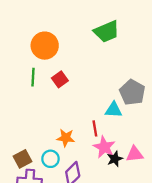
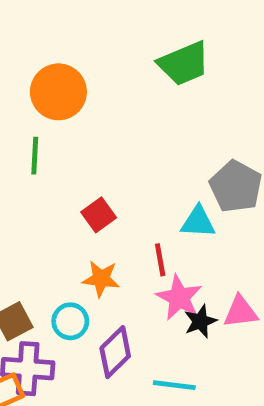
red square: (60, 79) -> (99, 215), moved

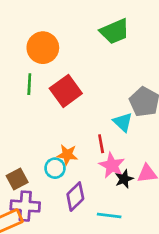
red square: (99, 215) -> (66, 91), moved, size x1.6
cyan triangle: (198, 222) -> (123, 122), turned 40
cyan circle: (70, 321) -> (55, 168), moved

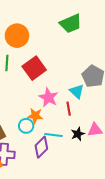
red line: (101, 144) -> (69, 109), moved
pink star: (112, 165) -> (48, 97), moved
cyan line: (109, 216) -> (53, 135), moved

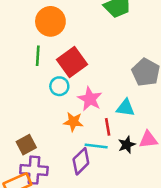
cyan triangle: (77, 91) -> (125, 108), moved, turned -35
red line: (69, 109) -> (108, 127), moved
cyan circle: (26, 126) -> (59, 86), moved

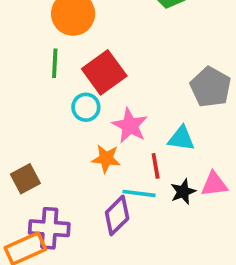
brown square: (26, 145) -> (25, 179), moved

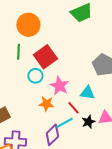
red line: (156, 166) -> (73, 108), turned -32
cyan line: (139, 193) -> (64, 123), turned -36

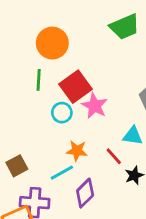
pink star: (59, 86) -> (95, 106), moved
cyan line: (64, 123) -> (62, 173), moved

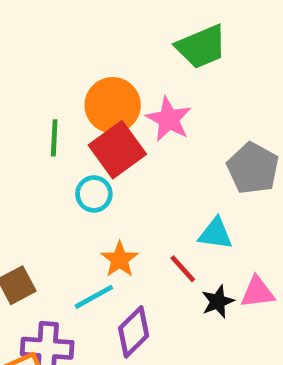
orange circle: (52, 43) -> (113, 105), moved
pink star: (95, 106) -> (169, 119), moved
orange star: (77, 151) -> (120, 259), turned 30

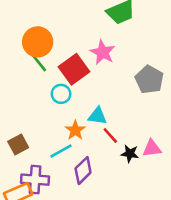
orange circle: (113, 105) -> (38, 42), moved
green line: (54, 138) -> (39, 63), turned -42
cyan triangle: (215, 234) -> (97, 116), moved
black star: (218, 301) -> (130, 154), turned 30

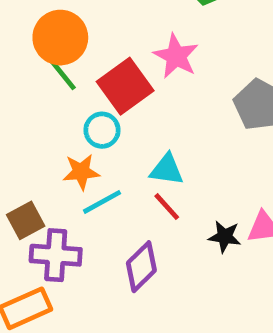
orange star: (75, 130) -> (81, 172), moved, turned 30
red line: (110, 135) -> (167, 207), moved
cyan line: (61, 151) -> (102, 202), moved
purple cross: (35, 180) -> (56, 255), moved

